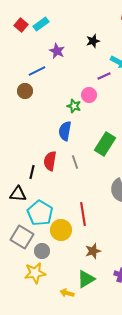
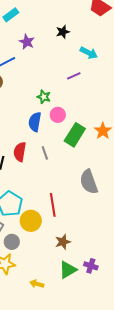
purple line: (104, 76) -> (74, 76), moved
pink circle: (89, 95) -> (58, 115), moved
green triangle: (86, 279) -> (68, 270), moved

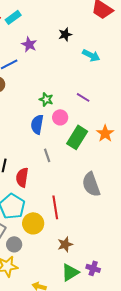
purple line: (74, 76) -> (83, 97), moved, turned 56
red semicircle: (20, 152) -> (22, 177), moved

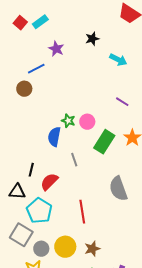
purple line: (83, 97) -> (122, 102), moved
green star: (46, 99) -> (68, 121), moved
blue semicircle: (37, 124) -> (54, 137), moved
red semicircle: (22, 177) -> (49, 182), turned 36
yellow circle: (33, 223) -> (65, 247), moved

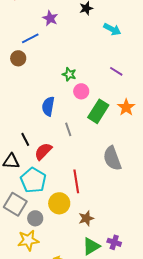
green star: (68, 121) -> (69, 74), moved
black line: (31, 170) -> (25, 139), turned -40
yellow circle: (65, 247) -> (59, 203), moved

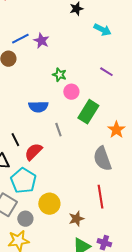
purple star: (50, 18) -> (41, 41), moved
blue semicircle: (48, 106) -> (38, 107), turned -102
orange star: (126, 107) -> (116, 130), moved
red line: (76, 181) -> (100, 197), moved

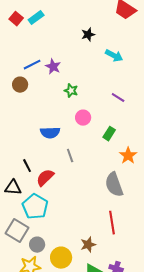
green star: (59, 75) -> (71, 91), moved
green rectangle: (88, 112) -> (109, 134), moved, size x0.6
yellow circle: (49, 204) -> (61, 258), moved

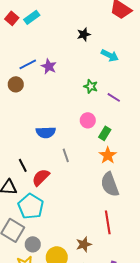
green star: (71, 91) -> (91, 86), moved
pink circle: (83, 118) -> (88, 120), moved
orange star: (128, 156) -> (108, 155), moved

